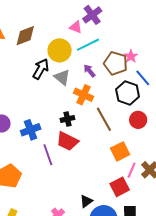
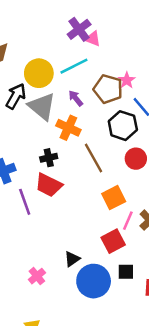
pink triangle: (76, 27) -> (93, 39), moved
gray triangle: (62, 77) -> (42, 106), size x1.4

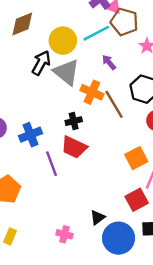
brown pentagon: (108, 89) -> (124, 22), moved
purple arrow: (76, 98) -> (109, 62), moved
brown line: (93, 158) -> (114, 104), moved
pink cross: (37, 276) -> (64, 234), turned -35

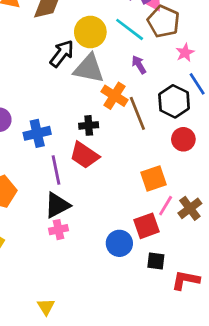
cyan line: (96, 33) -> (130, 29), turned 56
gray triangle: (66, 72) -> (89, 69), turned -36
black triangle: (98, 217) -> (57, 205), moved, size x1.5
pink cross: (64, 234) -> (58, 230), moved, turned -35
blue circle: (119, 238) -> (119, 243), moved, size x0.7

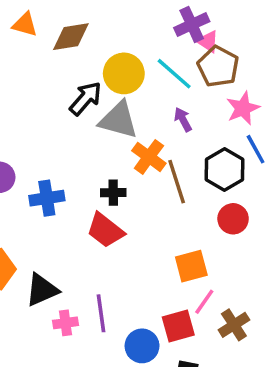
pink star: (185, 53) -> (243, 108), size x1.4
purple line: (56, 170) -> (101, 313), moved
black triangle: (57, 205) -> (42, 290), moved
brown cross: (190, 208) -> (234, 325), moved

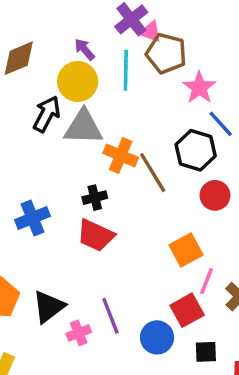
cyan line: (174, 74) -> (126, 70), turned 63
purple arrow: (183, 120) -> (84, 49), moved

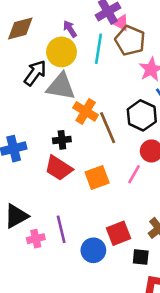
orange square: (186, 250) -> (97, 178), moved
pink line: (206, 281) -> (134, 174), moved
black square: (206, 352) -> (141, 257), moved

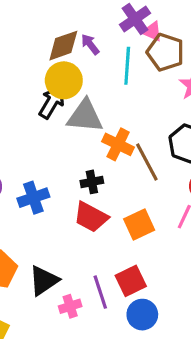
brown diamond: (20, 29) -> (63, 46), moved
yellow circle: (62, 52) -> (64, 80), moved
red square: (119, 233) -> (131, 281), moved

